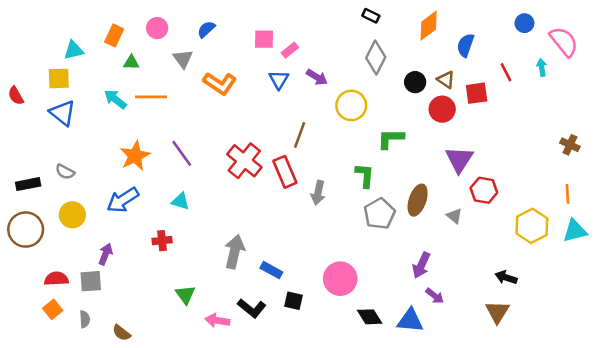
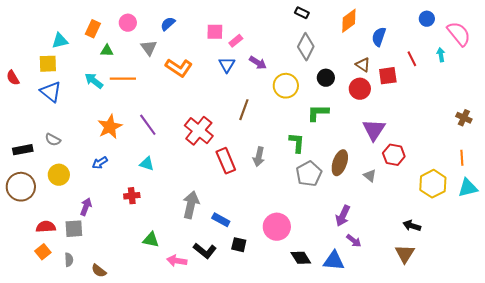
black circle: (415, 82) -> (326, 78), moved
red rectangle: (285, 172) -> (226, 161), moved
blue arrow: (123, 200) -> (100, 163), size x0.6
green triangle: (185, 295) -> (151, 240), turned -42

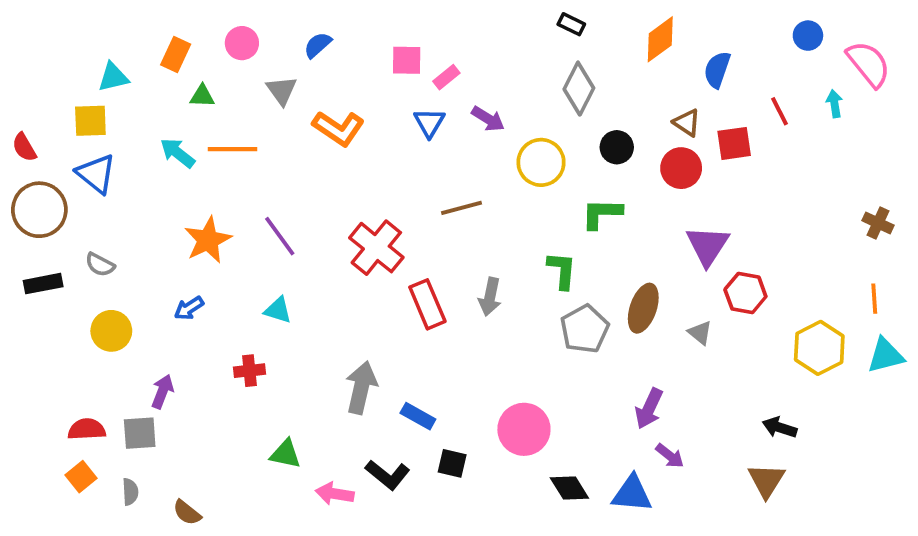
brown line: (244, 110) -> (462, 208), turned 55
brown circle: (21, 187) -> (39, 210), moved

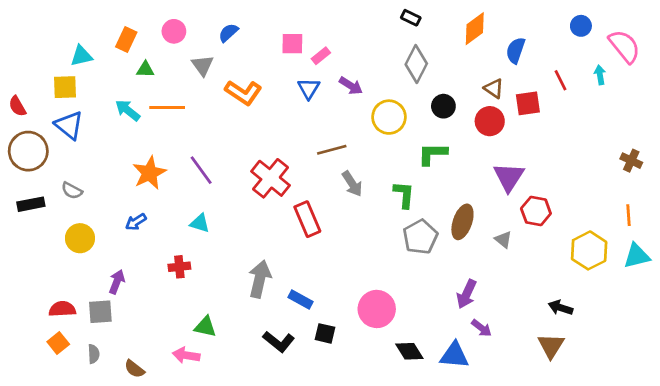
gray arrow: (490, 297) -> (352, 184), moved, turned -45
pink arrow: (335, 494) -> (186, 355), moved

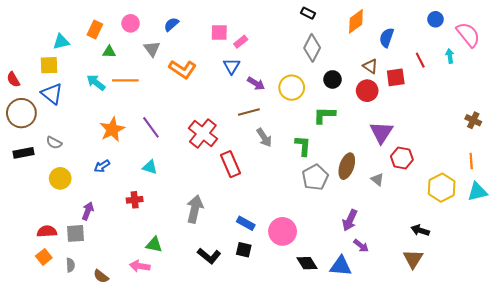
purple arrow: (351, 86) -> (256, 84), moved
blue rectangle: (301, 299) -> (246, 223), moved

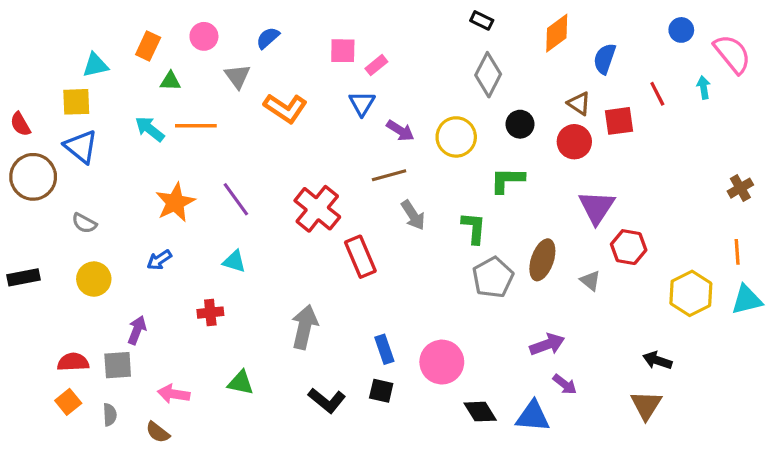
brown cross: (473, 120) -> (740, 188), turned 35
black rectangle: (23, 153) -> (24, 277), moved
purple arrow: (350, 220) -> (547, 344), turned -135
blue rectangle: (246, 223) -> (384, 349), turned 42
pink arrow: (140, 266) -> (174, 394), moved

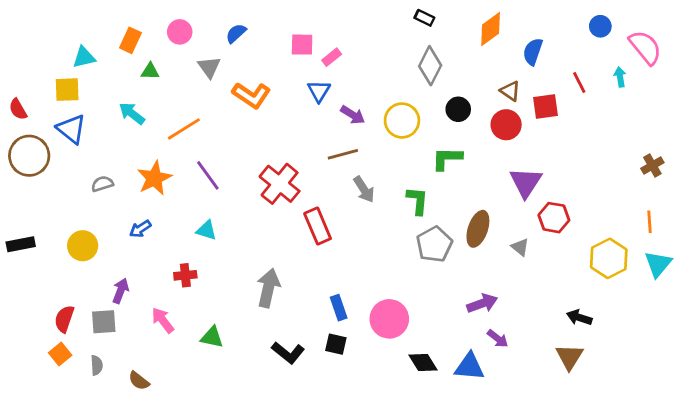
orange line: (196, 126) -> (184, 129), moved, turned -32
gray semicircle: (84, 223) -> (102, 184), moved, turned 135
cyan triangle: (747, 300) -> (658, 264), turned -36
red semicircle: (73, 362) -> (64, 319), turned -68
pink arrow: (174, 394) -> (163, 320), moved, turned 44

